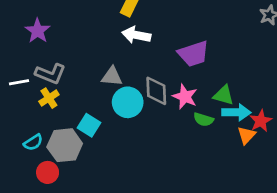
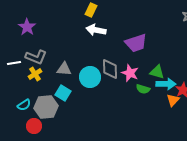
gray triangle: (112, 77) -> (64, 69), moved

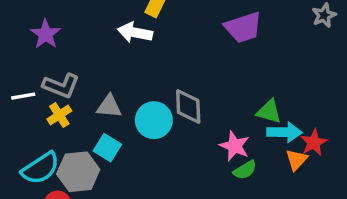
white arrow: (96, 30) -> (135, 32), moved
purple trapezoid: (136, 43) -> (243, 27), moved
pink star: (130, 73) -> (235, 146), moved
green semicircle: (143, 89) -> (245, 170), moved, turned -48
cyan semicircle: (24, 105) -> (40, 168), size x1.6

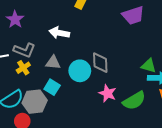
white arrow: (135, 32) -> (59, 33), moved
pink star: (235, 146) -> (108, 93), moved
green semicircle: (245, 170) -> (134, 101), size x1.6

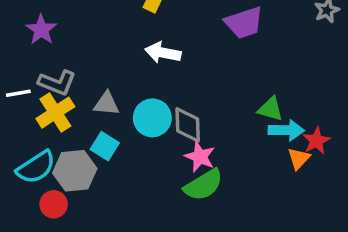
white arrow: (59, 33) -> (163, 53), moved
gray diamond: (100, 63) -> (188, 125), moved
yellow cross: (23, 68) -> (55, 113), size x1.5
green semicircle: (134, 101) -> (203, 185), moved

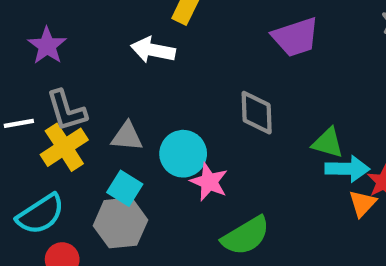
white arrow: (163, 53) -> (153, 50), moved
gray L-shape: (57, 83) -> (66, 110), turned 51
gray diamond: (188, 125) -> (257, 113), moved
pink star: (200, 157) -> (209, 182), moved
gray hexagon: (75, 171) -> (120, 223), moved

